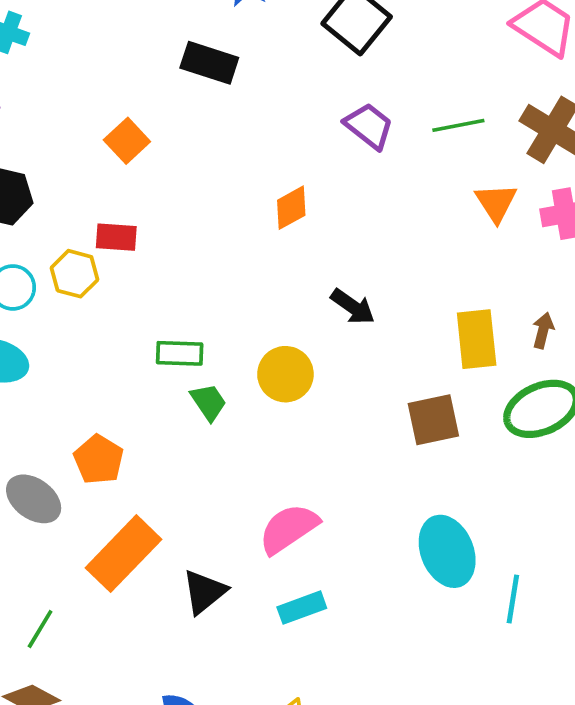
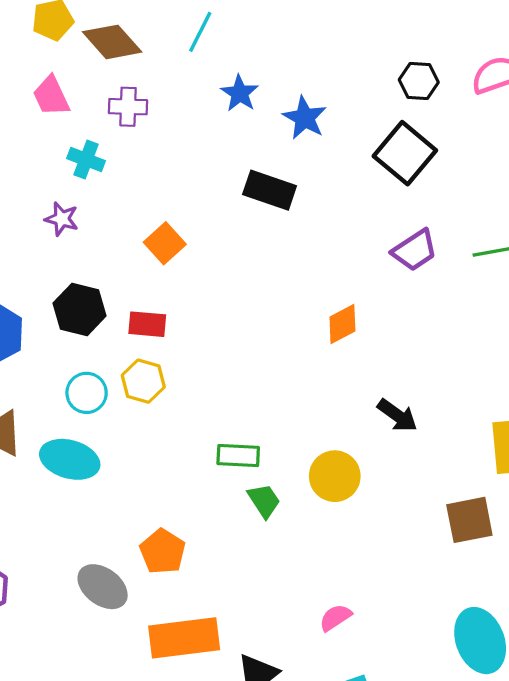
purple trapezoid: (369, 126) -> (415, 250), turned 108
orange square: (127, 141) -> (165, 243), moved
red rectangle: (116, 237) -> (147, 324), moved
pink semicircle: (289, 529) -> (335, 618), size x0.6
orange rectangle: (124, 554) -> (184, 638), turned 38

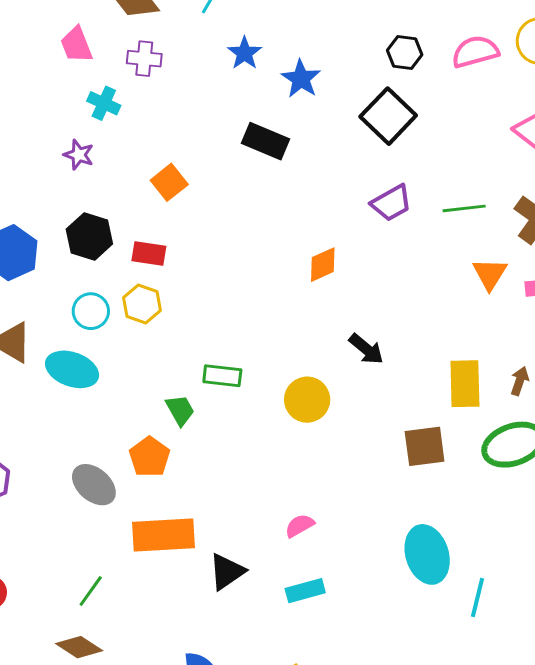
green trapezoid: (264, 501) -> (180, 410), moved

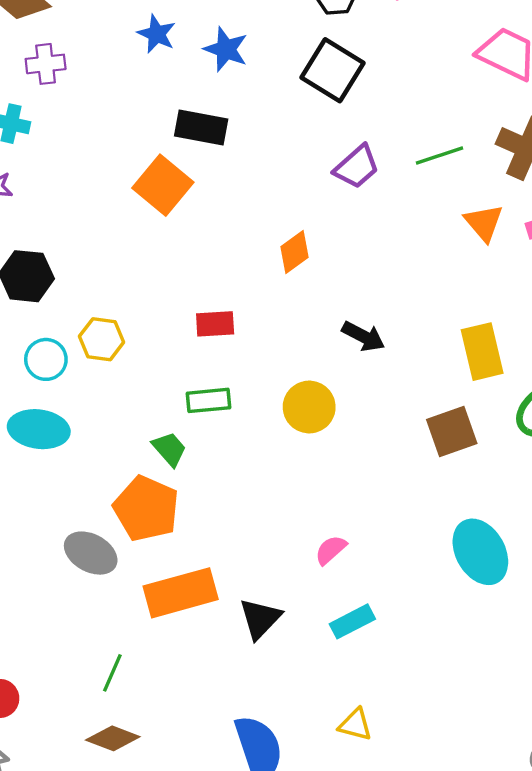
orange square: (169, 182) -> (163, 185), moved, size x1.4
red rectangle: (149, 253) -> (215, 324), moved
orange pentagon: (149, 457) -> (146, 509), size x1.4

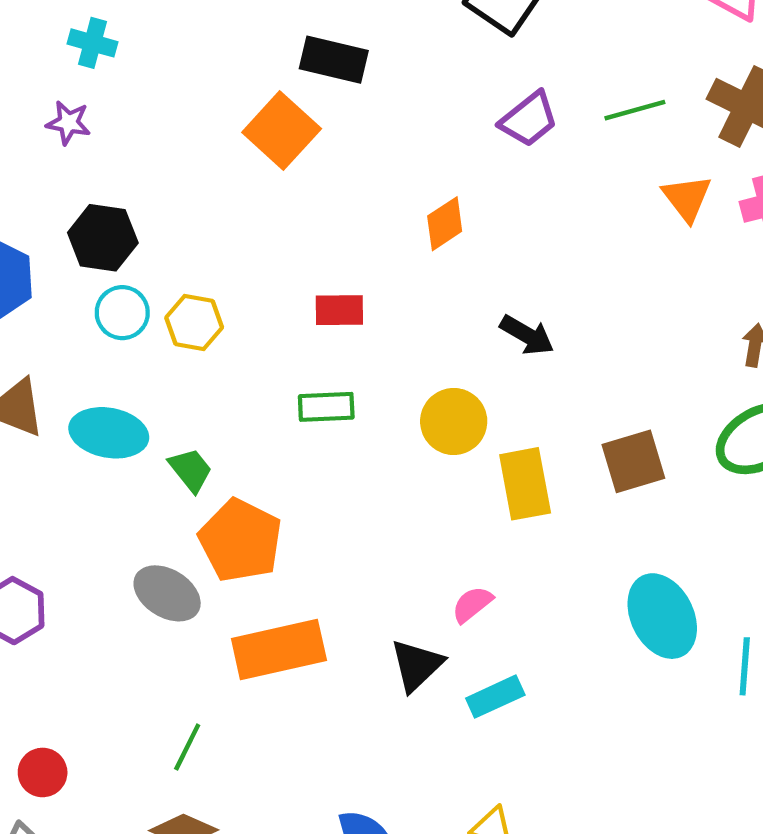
yellow rectangle: (482, 352) -> (525, 484), moved
cyan circle: (46, 359) -> (122, 313), moved
green trapezoid: (169, 449) -> (191, 470), moved
black triangle: (260, 619) -> (417, 665), moved

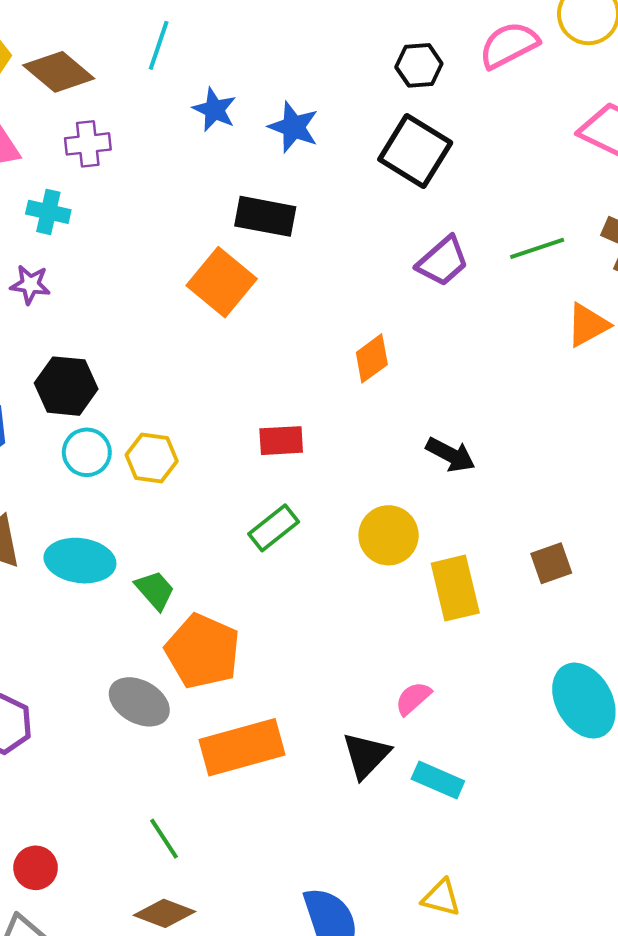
orange triangle: (687, 198) -> (588, 325), turned 42
green rectangle: (326, 407) -> (274, 528), turned -33
brown square: (633, 461) -> (551, 563), size x0.7
cyan rectangle: (495, 697) -> (438, 780), turned 51
green line: (187, 747) -> (164, 839), turned -57

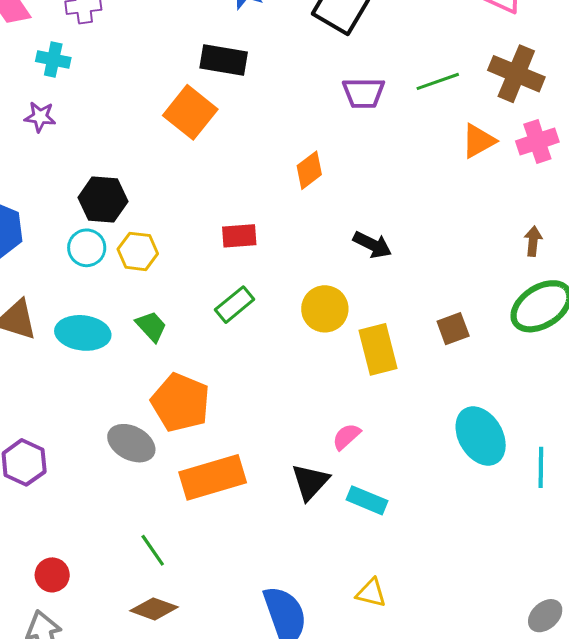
purple trapezoid: (443, 261) -> (364, 93), turned 42
black hexagon: (66, 386) -> (103, 200), moved
green trapezoid: (155, 590) -> (151, 326), moved

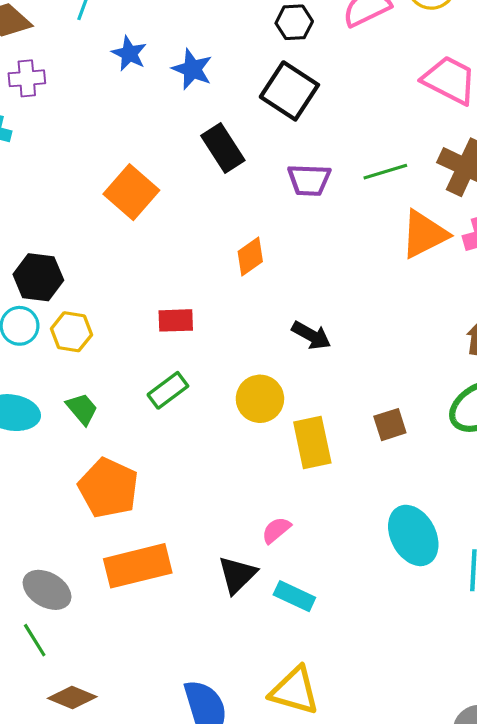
black rectangle: (224, 60) -> (223, 148), moved, turned 45
orange triangle: (478, 141) -> (424, 234), size x1.4
gray ellipse: (131, 443) -> (47, 590), moved
green line: (153, 550) -> (35, 640), moved
yellow triangle: (371, 593) -> (295, 691), size x1.6

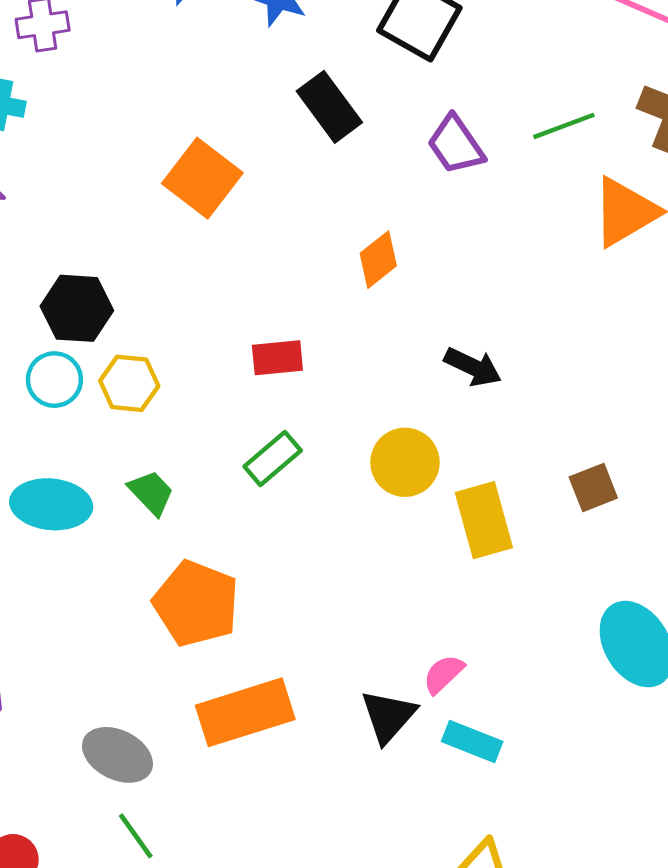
purple trapezoid: (309, 180) -> (456, 145), turned 57
pink semicircle: (276, 530) -> (443, 674), moved
green line: (35, 640) -> (136, 836), moved

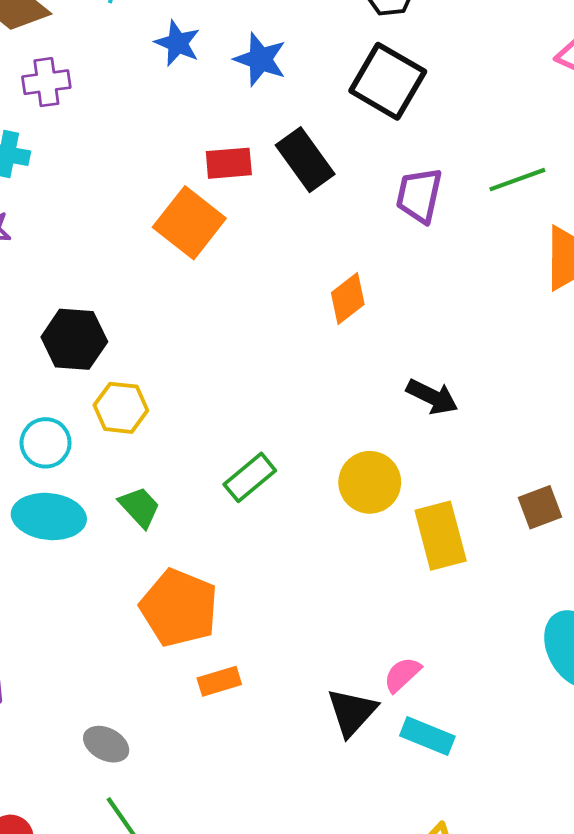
purple trapezoid: (456, 145) -> (419, 195), turned 46
red rectangle: (277, 358) -> (229, 163), moved
cyan circle: (54, 380) -> (46, 443), moved
orange rectangle: (245, 712) -> (219, 681), moved, size x0.5
gray ellipse: (117, 755) -> (106, 744), size x0.7

